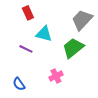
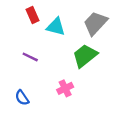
cyan triangle: (44, 34) -> (56, 27), moved

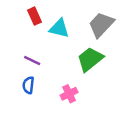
blue semicircle: (22, 98) -> (28, 85), moved, turned 42

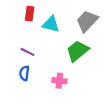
red rectangle: (35, 16) -> (30, 14), turned 32
pink cross: (69, 94) -> (59, 81), turned 32

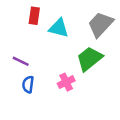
purple line: (27, 52) -> (21, 61), moved
pink cross: (59, 81) -> (66, 82), moved, turned -32

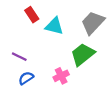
red rectangle: (34, 16) -> (32, 15), turned -42
blue semicircle: (28, 84) -> (26, 78), turned 49

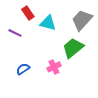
purple line: (19, 57) -> (15, 33), moved

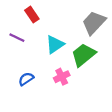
cyan triangle: (48, 23) -> (55, 44), moved, turned -48

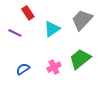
cyan triangle: (55, 44) -> (52, 29), moved
green trapezoid: (84, 55) -> (80, 59), moved

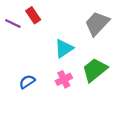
cyan triangle: (52, 29) -> (64, 48), moved
purple line: (15, 33) -> (13, 24), moved

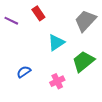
red rectangle: (33, 15) -> (38, 13), moved
pink cross: (64, 79) -> (57, 81), moved

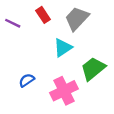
gray trapezoid: (85, 21) -> (77, 18), moved
pink cross: (57, 81) -> (64, 91), size x1.6

